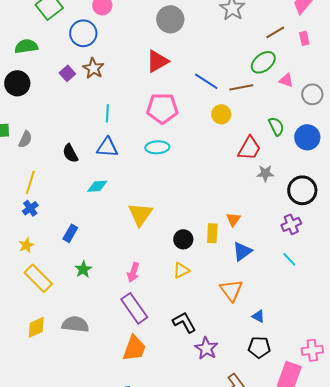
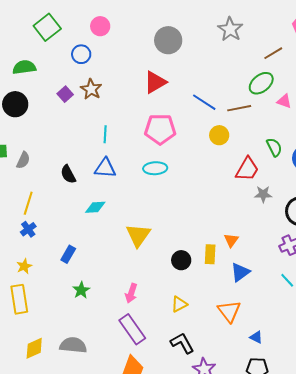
blue circle: (83, 33) -> (81, 54), size x0.7
yellow triangle: (181, 270) -> (179, 304), moved
yellow rectangle: (38, 278) -> (19, 299), moved, turned 36

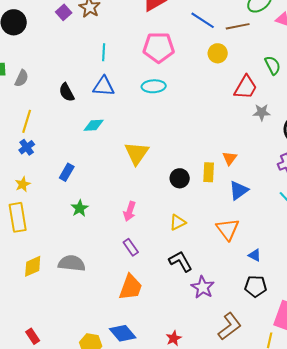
purple rectangle: (132, 329) -> (131, 247), size x0.6

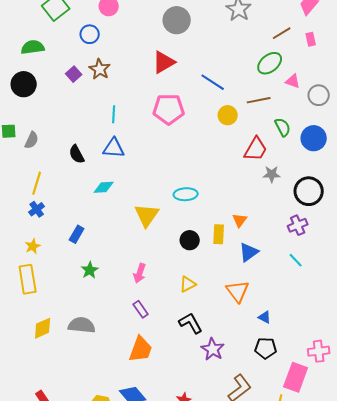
brown line: (238, 26) -> (259, 100), moved
cyan ellipse: (154, 86) -> (186, 194), moved

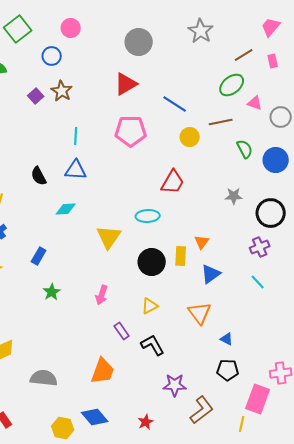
red trapezoid: (256, 149) -> (173, 182), moved
black circle: (190, 240) -> (152, 262), size x1.4
purple rectangle: (141, 309) -> (122, 331), moved
gray semicircle: (82, 325) -> (44, 378), moved
purple star: (213, 349) -> (175, 385), moved, turned -30

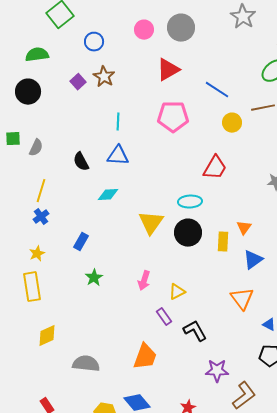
pink circle: (71, 28) -> (144, 30), moved
black circle: (152, 262) -> (188, 233), moved
yellow triangle: (150, 306) -> (177, 292), moved

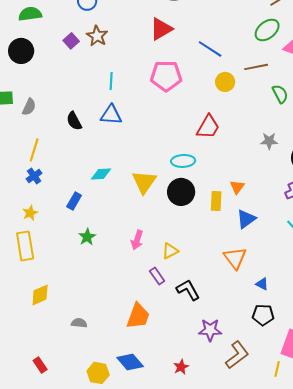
cyan diamond: (108, 195) -> (101, 174), moved
gray semicircle: (86, 364) -> (79, 323), size x0.6

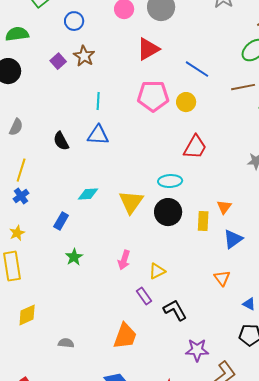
yellow circle: (225, 82) -> (186, 102), moved
orange triangle: (235, 258) -> (222, 278), size x0.7

